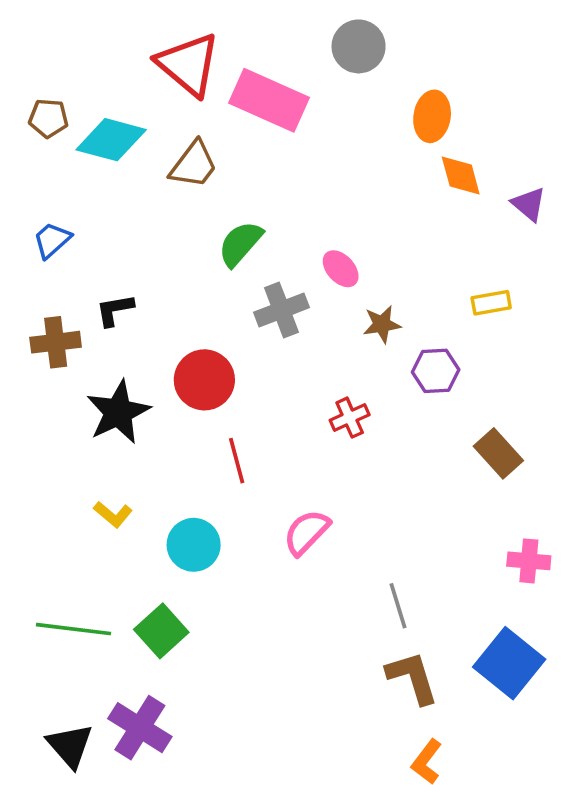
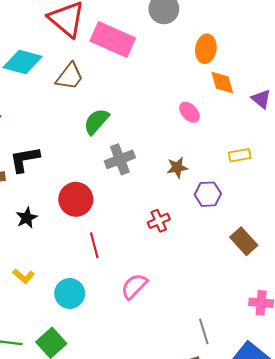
pink ellipse: (341, 269) -> (189, 112), moved
black L-shape: (115, 310) -> (25, 159), size x1.4
black star: (118, 412) -> (27, 218), size x0.6
gray line: (398, 606) -> (204, 331), moved

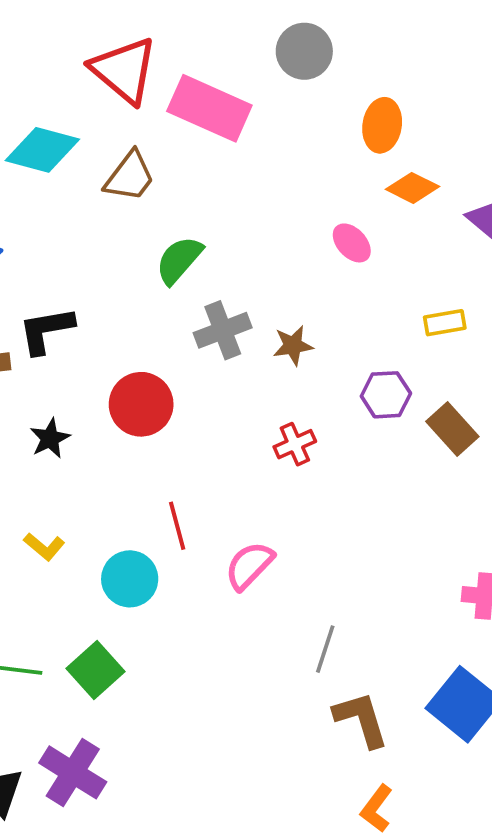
orange diamond: (222, 83) -> (412, 188), turned -48
brown star: (177, 168) -> (293, 345), moved
brown rectangle: (244, 241) -> (452, 429), moved
red line: (94, 245) -> (177, 526), moved
gray line: (204, 331) -> (325, 649), moved, turned 35

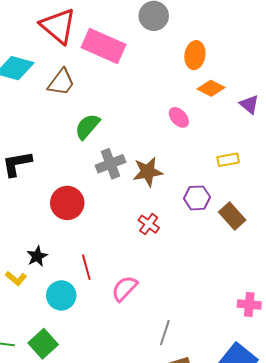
brown star: (293, 345) -> (148, 172), size x1.4
black star: (50, 438) -> (37, 256), moved
red cross: (295, 444) -> (149, 224), turned -30

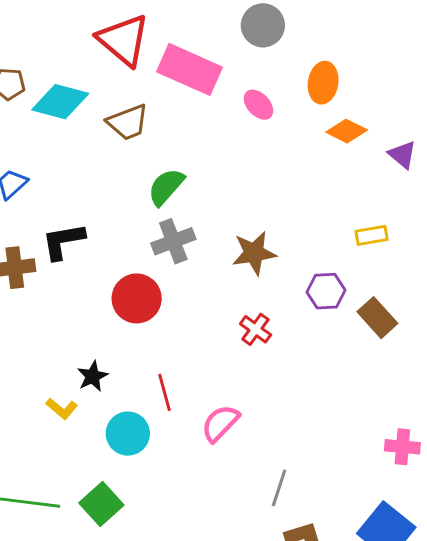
brown trapezoid: (61, 82) -> (128, 122), turned 32
pink ellipse: (179, 117) -> (258, 105), moved
gray cross: (110, 164) -> (173, 241), moved

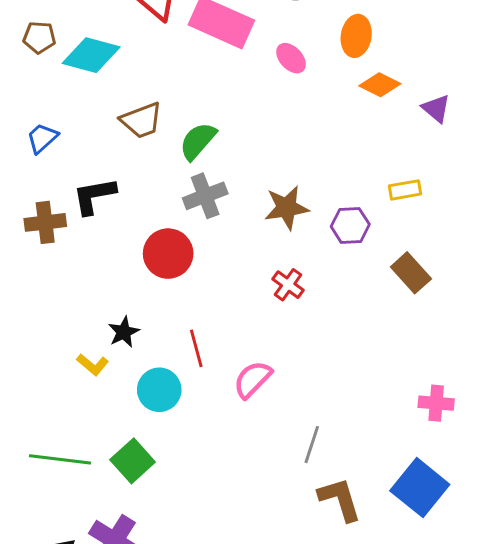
brown trapezoid: (128, 122) -> (141, 120), moved
purple hexagon: (326, 291) -> (350, 225), moved

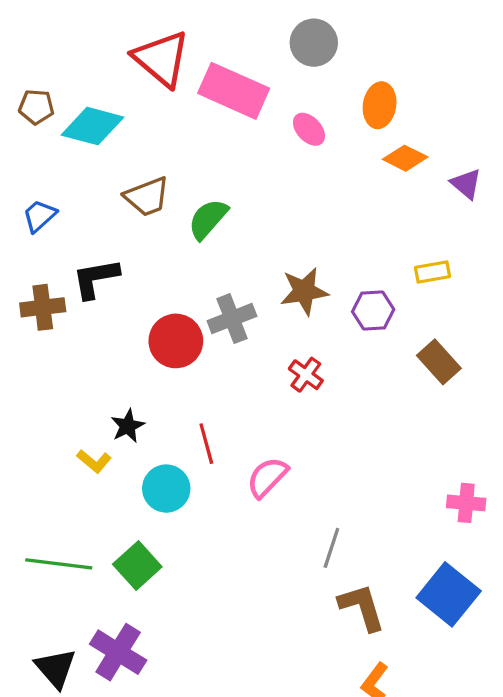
gray cross: (205, 196) -> (232, 319), moved

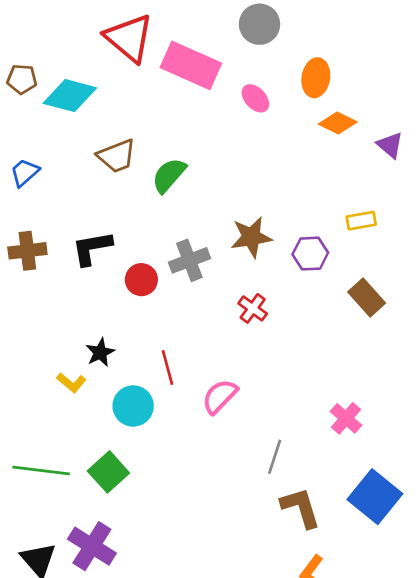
black L-shape: (96, 278) -> (92, 248), moved
red circle: (176, 341) -> (141, 280), size x0.7
pink cross: (466, 503) -> (346, 418), moved, turned 36

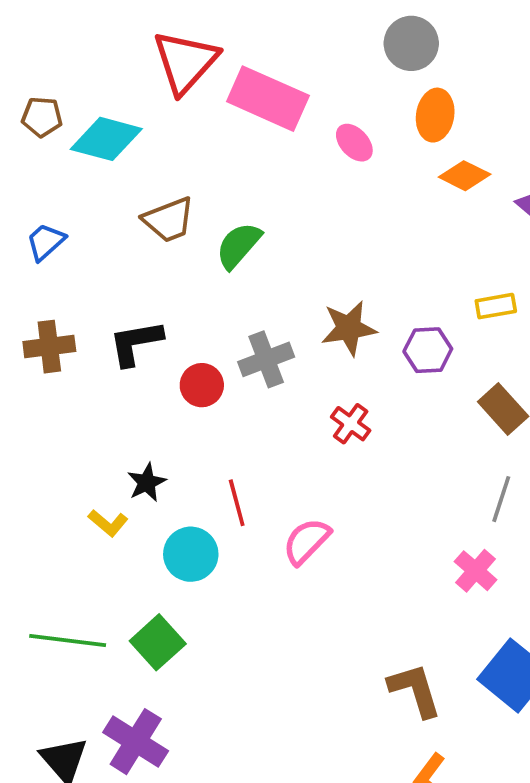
gray circle: (260, 24) -> (411, 43), moved
red triangle: (129, 38) -> (185, 62), turned 32
gray line: (275, 457) -> (501, 499), moved

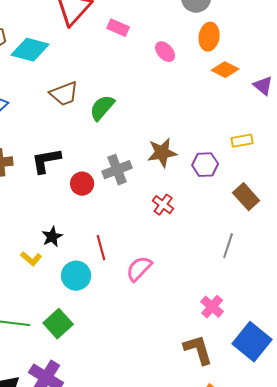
pink rectangle: (268, 99) -> (118, 28), size x0.5
gray line: (501, 499) -> (228, 246), moved
pink cross: (476, 571) -> (212, 307), moved

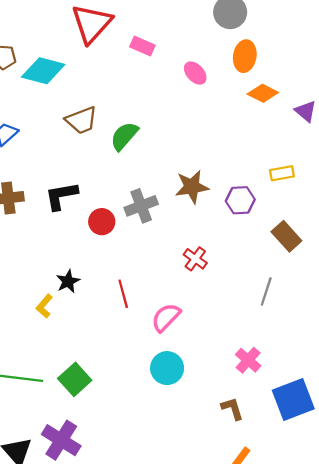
red cross: (163, 205) -> (195, 259), moved
yellow L-shape: (31, 259) -> (44, 306), turned 90
cyan circle: (76, 276) -> (167, 368), moved
blue square: (252, 342) -> (293, 400), turned 30
brown L-shape: (198, 350) -> (232, 409), size x0.7

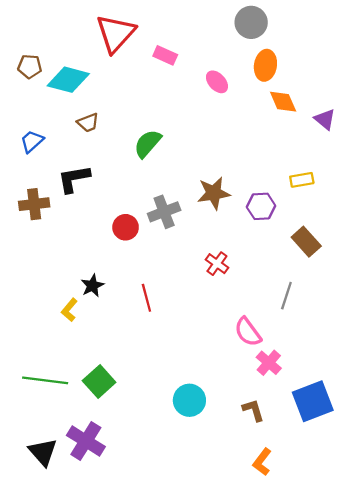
orange diamond: (263, 93) -> (283, 102), turned 40
brown trapezoid: (81, 120) -> (88, 123), moved, size x0.7
black L-shape: (61, 196) -> (74, 179), moved
pink semicircle: (166, 317) -> (248, 332), moved, turned -80
cyan circle: (167, 368) -> (189, 400), moved

